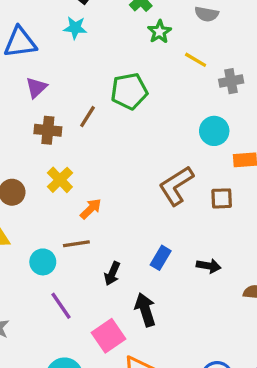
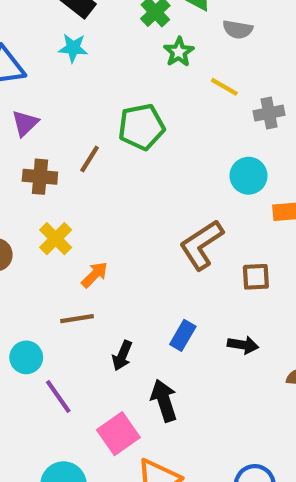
brown square: (222, 198) -> (256, 277), moved
cyan circle: (43, 262) -> (26, 357), moved

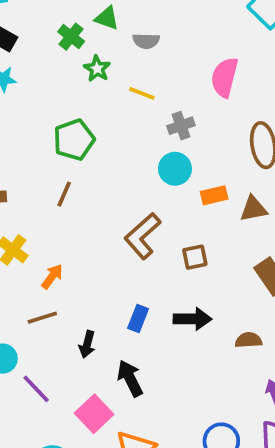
gray cross: (269, 113) -> (181, 126), moved
brown line: (90, 159) -> (64, 194), moved
black arrow: (243, 345) -> (192, 319), size x1.4

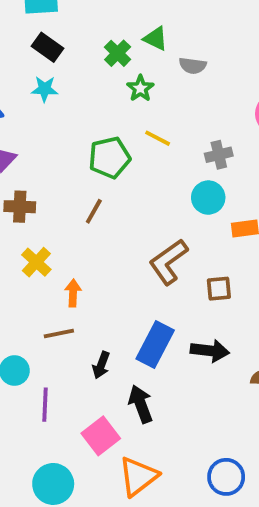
yellow line: (142, 93) -> (158, 138), moved
orange arrow: (52, 276) -> (73, 293), turned -40
blue rectangle: (138, 318) -> (155, 344), size x1.6
purple line: (36, 389) -> (45, 405), turned 40

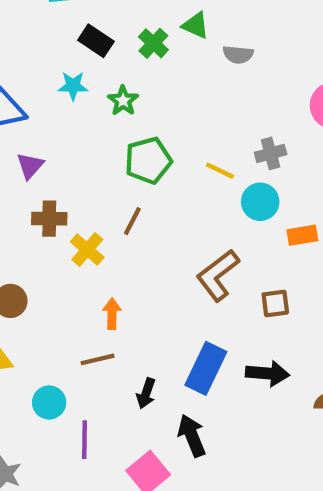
black rectangle: (47, 47) -> (96, 41), moved
green star: (140, 88) -> (123, 101), moved
yellow line: (158, 138) -> (220, 171), moved
yellow cross: (36, 262) -> (87, 250), moved

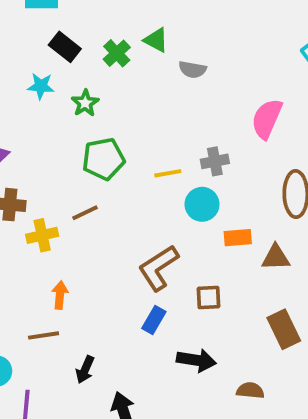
yellow line: (220, 171) -> (168, 173), turned -40
brown line: (132, 221) -> (85, 213), turned 32
yellow cross: (87, 250) -> (42, 235), turned 32
blue rectangle: (206, 368) -> (154, 320), moved, size x0.6

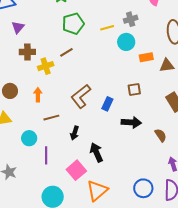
brown L-shape: (158, 268) -> (81, 96), moved
orange arrow: (60, 295) -> (38, 95), moved
brown semicircle: (250, 391) -> (161, 135), turned 56

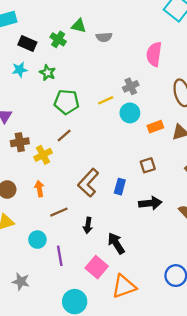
green pentagon: (73, 24) -> (67, 102), turned 30
orange triangle: (97, 190) -> (124, 286), turned 30

